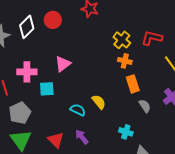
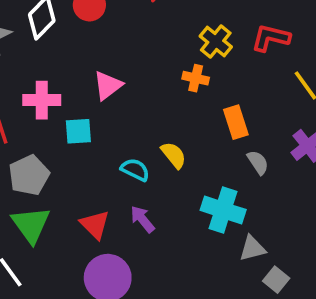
orange cross: (125, 61) -> (196, 78), moved
cyan cross: (126, 132) -> (223, 210), size x1.6

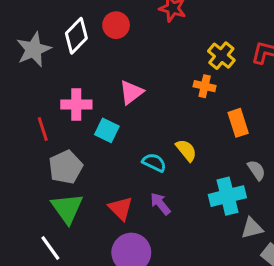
cyan square: (78, 131) -> (107, 130), turned 30
gray semicircle: (258, 162) -> (256, 170), moved
cyan cross: (223, 210) -> (227, 196), turned -32

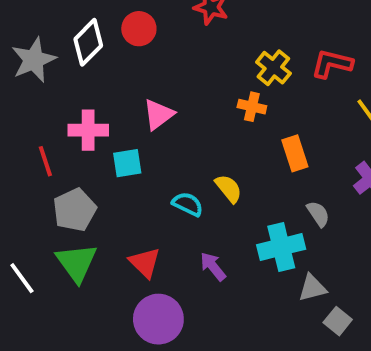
cyan square: (107, 130) -> (127, 163), turned -35
purple arrow: (160, 204) -> (213, 266), moved
white line: (50, 248) -> (22, 278), moved

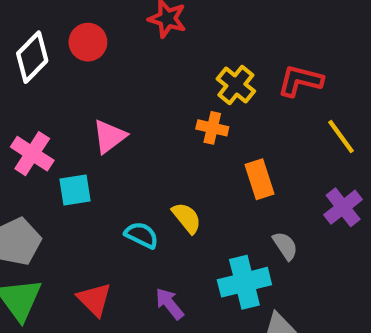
pink cross: (88, 130) -> (32, 154), turned 33

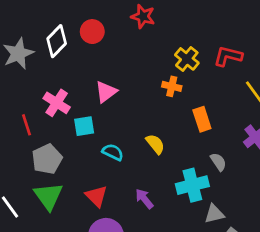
cyan semicircle: (142, 235) -> (113, 152), moved

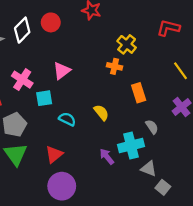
red L-shape: (228, 56) -> (168, 28), moved
red triangle: (96, 196) -> (54, 154), turned 36
purple arrow: (144, 199) -> (107, 156), moved
gray triangle: (214, 214) -> (149, 169), turned 35

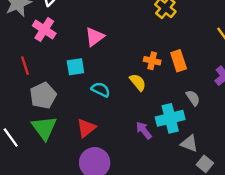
orange cross: (115, 66) -> (152, 61), moved
pink cross: (22, 80) -> (44, 30), moved

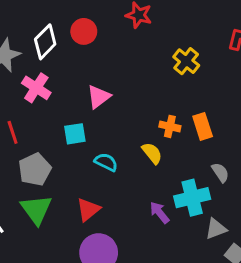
gray triangle: (189, 143) -> (216, 229), turned -42

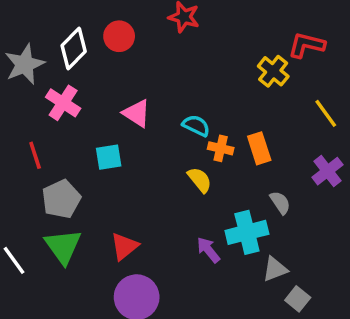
yellow cross: (186, 61) -> (273, 71), moved
pink triangle: (99, 97) -> (137, 113), turned -50
cyan semicircle: (106, 162) -> (196, 126), moved

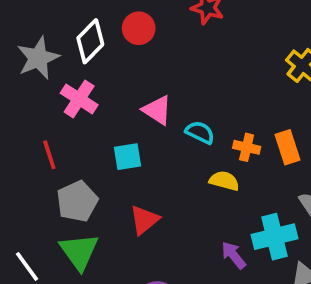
cyan semicircle: (196, 126) -> (200, 132), moved
yellow semicircle: (200, 180) -> (224, 181), turned -36
red triangle: (124, 246) -> (144, 220), moved

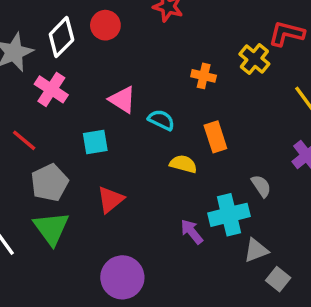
orange cross: (247, 147) -> (204, 76), moved
orange rectangle: (288, 147) -> (215, 137), moved
red line: (49, 155) -> (24, 140), turned -32

